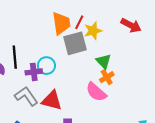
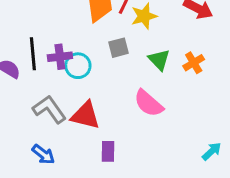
gray square: (75, 43) -> (119, 48), moved, size x0.6
purple cross: (34, 72) -> (60, 57), moved
orange cross: (107, 77) -> (194, 63), moved

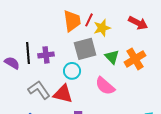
gray square: (119, 48) -> (85, 49), size x1.6
orange cross: (194, 63) -> (135, 59), size x1.5
cyan circle: (78, 66) -> (72, 71), moved

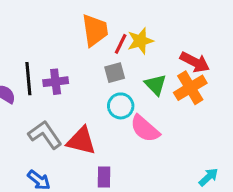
red line: (89, 20) -> (121, 44), moved
red arrow: (138, 23) -> (195, 62), moved
gray square: (85, 49) -> (115, 73), size x0.6
cyan circle: (72, 71) -> (121, 106), moved

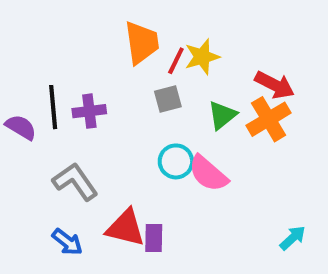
green triangle: (155, 85) -> (222, 115), turned 35
cyan circle: (121, 106) -> (176, 161), moved
red triangle: (81, 141) -> (126, 228), moved

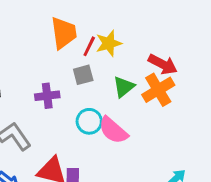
purple cross: (89, 111) -> (47, 96), moved

